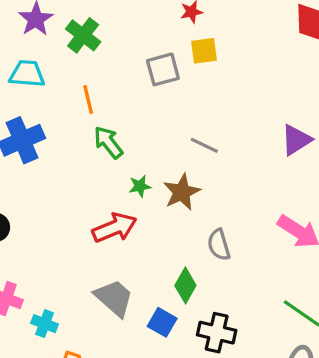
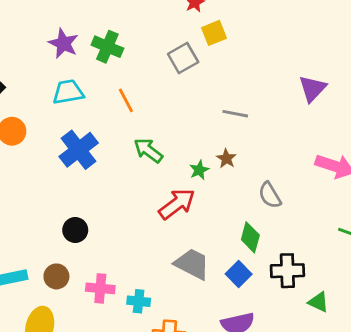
green arrow: (108, 142) -> (148, 150), moved
green star: (140, 186) -> (199, 170), moved
brown star: (182, 192) -> (226, 159), size x0.6
blue square: (162, 322) -> (239, 274), turned 30

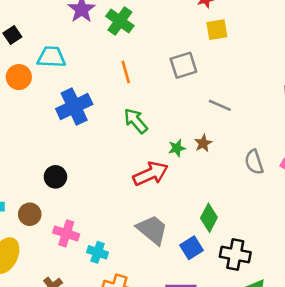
gray square: (183, 58) -> (183, 65), moved
cyan trapezoid: (68, 92) -> (51, 57), moved
gray semicircle: (270, 195) -> (254, 162), moved

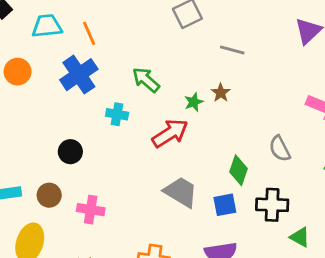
orange line: (126, 72) -> (89, 33), moved
orange circle: (19, 77) -> (18, 72), moved
gray semicircle: (254, 162) -> (280, 149), moved
blue square: (191, 248) -> (225, 205), turned 30
cyan cross: (98, 252) -> (117, 114), moved

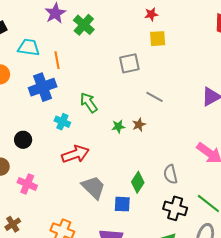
red arrow: (170, 133) -> (75, 154), moved
black cross: (272, 205) -> (175, 208), moved

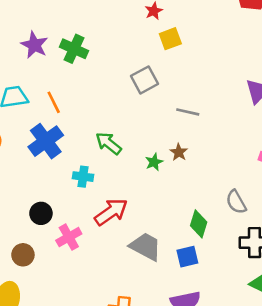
pink cross: (27, 184) -> (69, 237), moved, turned -36

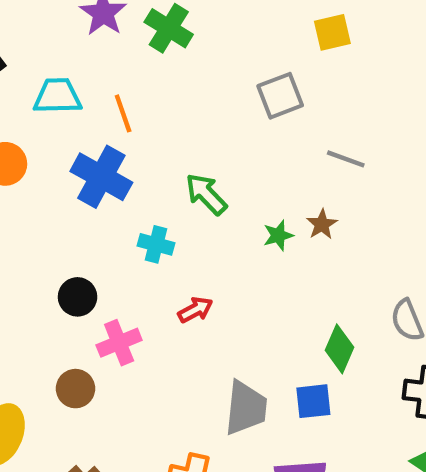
blue cross: (46, 141) -> (101, 177), turned -32
red arrow: (111, 212) -> (195, 310), size x0.6
gray trapezoid: (146, 246) -> (246, 408), moved, turned 60
brown circle: (23, 255) -> (75, 389), moved

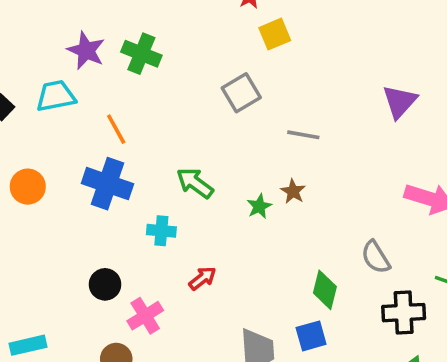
cyan trapezoid: (58, 96) -> (56, 96), moved

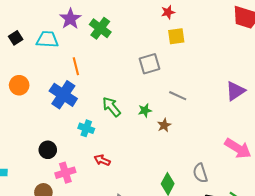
green star: (259, 206) -> (145, 110), moved
red arrow: (202, 278) -> (102, 160), turned -133

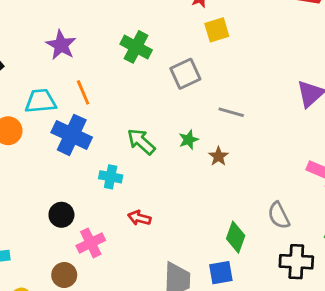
purple star: (70, 19) -> (61, 45), moved
green cross: (100, 28) -> (136, 47), moved
cyan trapezoid: (47, 39) -> (41, 101), moved

